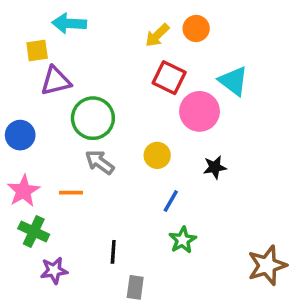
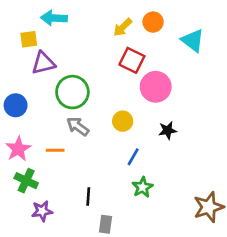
cyan triangle: (233, 81) -> (193, 41), moved

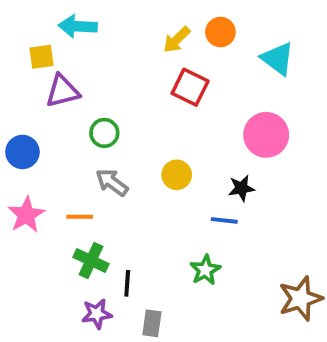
pink circle: (156, 87) -> (266, 135), moved
green circle: (72, 92) -> (104, 133), size x0.6
blue line: (133, 157) -> (224, 220), moved, turned 66
green cross: (26, 181) -> (91, 260), moved
purple star: (42, 211) -> (97, 314), moved

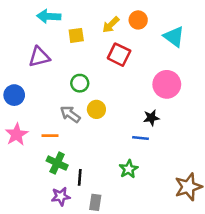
yellow square: (42, 57) -> (76, 35), moved
green circle: (104, 133) -> (80, 83), moved
yellow circle: (177, 175) -> (96, 109), moved

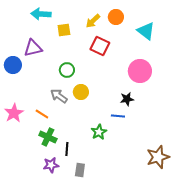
blue circle: (14, 95) -> (13, 65), moved
orange line: (50, 136) -> (42, 114), turned 32
green star: (129, 169) -> (99, 132), moved

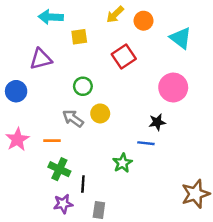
yellow arrow: (93, 21) -> (115, 14), moved
red square: (100, 46) -> (124, 57), turned 30
blue circle: (13, 65) -> (16, 91), moved
orange line: (42, 114) -> (52, 141), turned -32

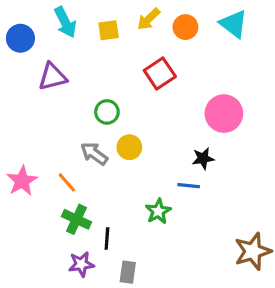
cyan arrow: (51, 17) -> (65, 22), turned -120
yellow square: (79, 37) -> (109, 30), moved
cyan triangle: (181, 38) -> (234, 24), moved
blue circle: (16, 91) -> (20, 38), moved
orange line: (52, 141) -> (67, 182), turned 49

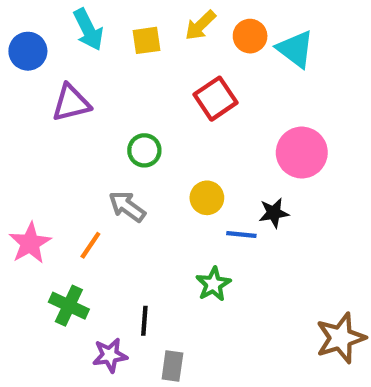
cyan triangle: (234, 24) -> (295, 49), moved
yellow circle: (129, 147) -> (207, 198), moved
orange line: (67, 182) -> (90, 245), turned 75
blue line: (189, 186) -> (241, 234), moved
green cross: (76, 219) -> (69, 306), moved

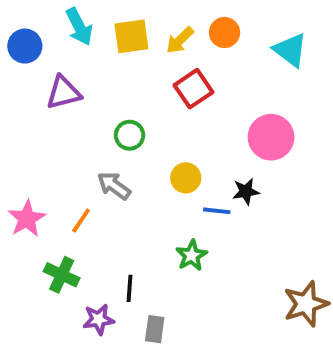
yellow arrow: (200, 25) -> (180, 40), moved
yellow square: (147, 40) -> (131, 36), size x1.4
cyan triangle: (295, 49) -> (290, 50), moved

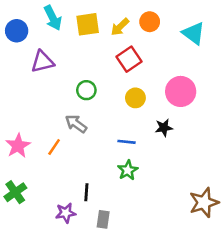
yellow circle: (186, 178) -> (135, 98), moved
blue line: (217, 211) -> (126, 142), moved
green cross: (62, 275) -> (15, 192), moved, turned 30

